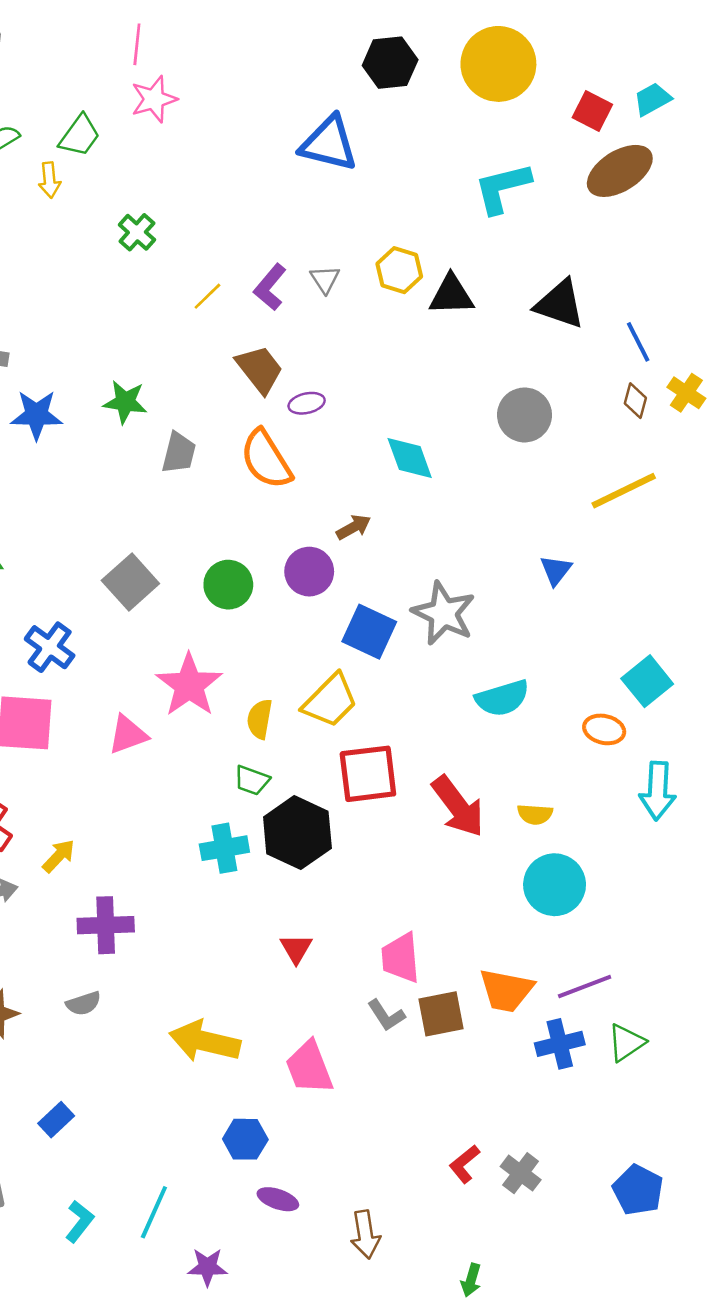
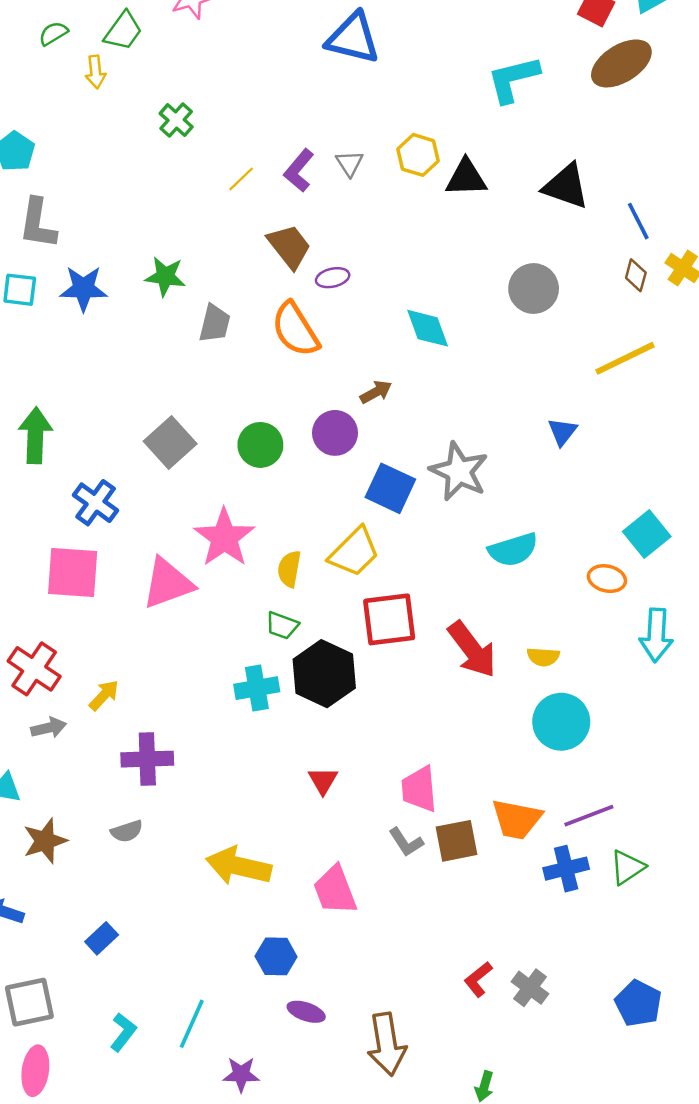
pink triangle: (128, 735) -> (168, 583), size x1.4
brown arrow: (365, 1234) -> (387, 1044), size x1.4

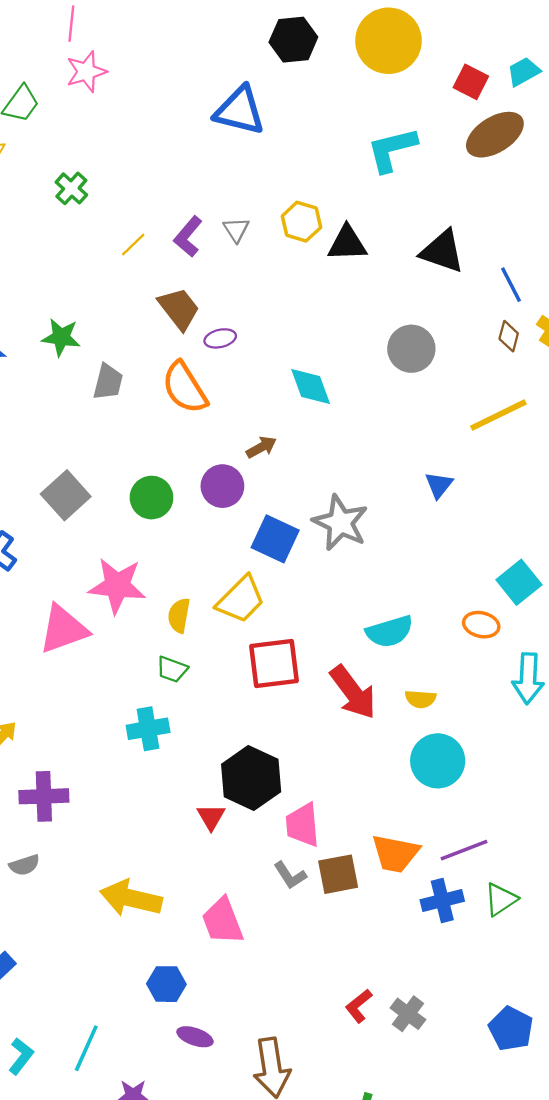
pink star: (224, 538) -> (117, 586), turned -30
cyan semicircle: (513, 550) -> (390, 631), moved
black hexagon: (324, 674) -> (251, 778), moved

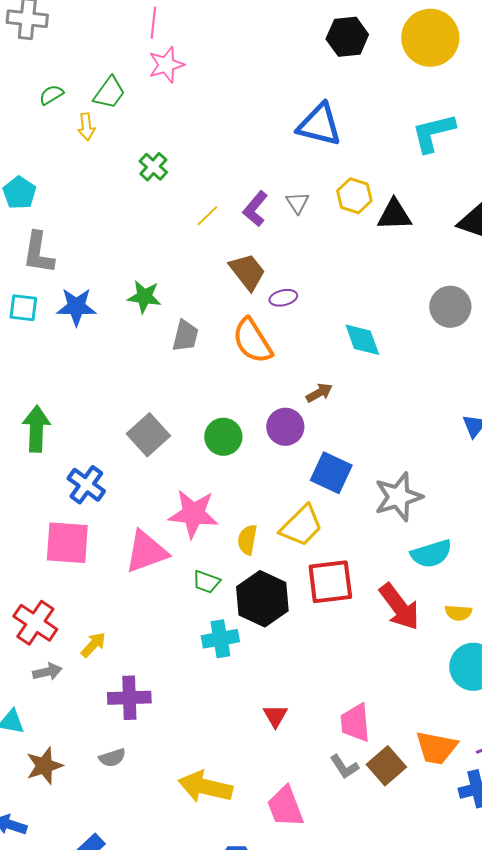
blue triangle: (240, 111) -> (319, 125), moved
gray star: (340, 523) -> (398, 497), moved, turned 30
green trapezoid: (172, 669) -> (206, 582), moved
black hexagon: (251, 778) -> (262, 599), moved
brown square: (338, 874) -> (386, 766), turned -30

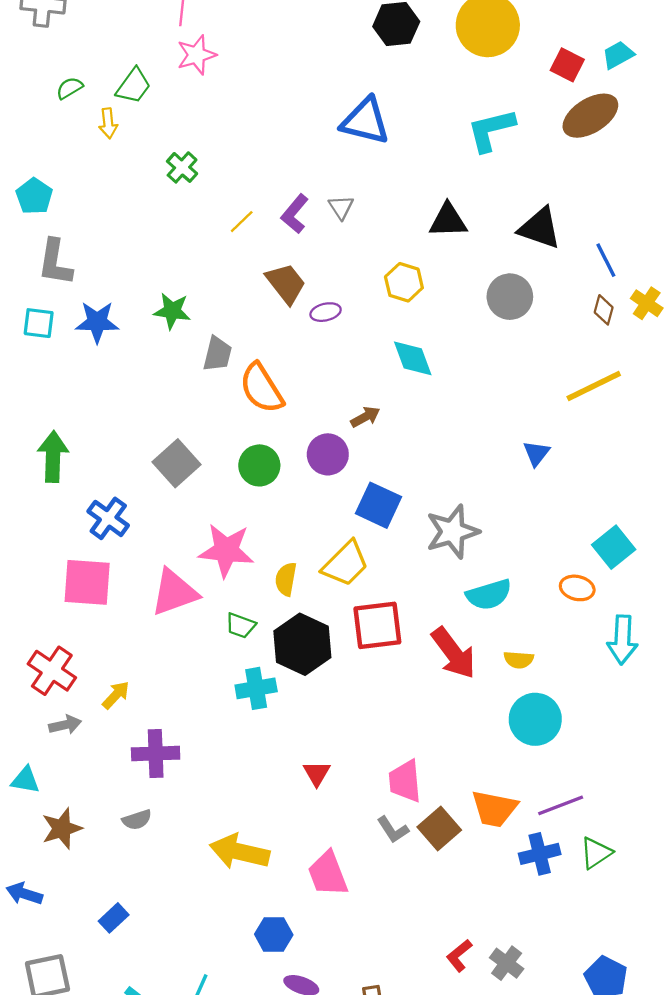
yellow hexagon: (354, 196) -> (404, 282), moved
gray circle: (450, 307) -> (510, 297), moved
orange semicircle: (252, 341) -> (262, 388), moved

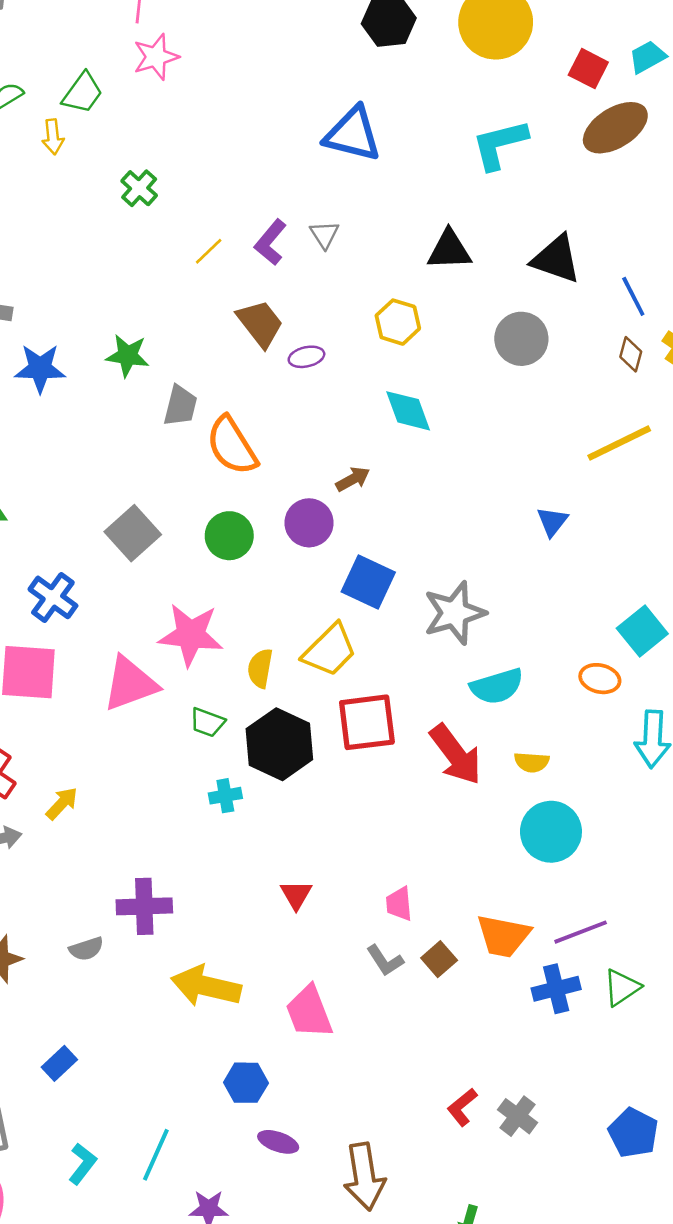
cyan cross: (256, 688) -> (225, 796), size x0.7
purple cross: (156, 753) -> (144, 906), moved
pink trapezoid: (405, 781) -> (399, 904), size x0.7
brown square: (439, 829) -> (439, 959), size x0.7

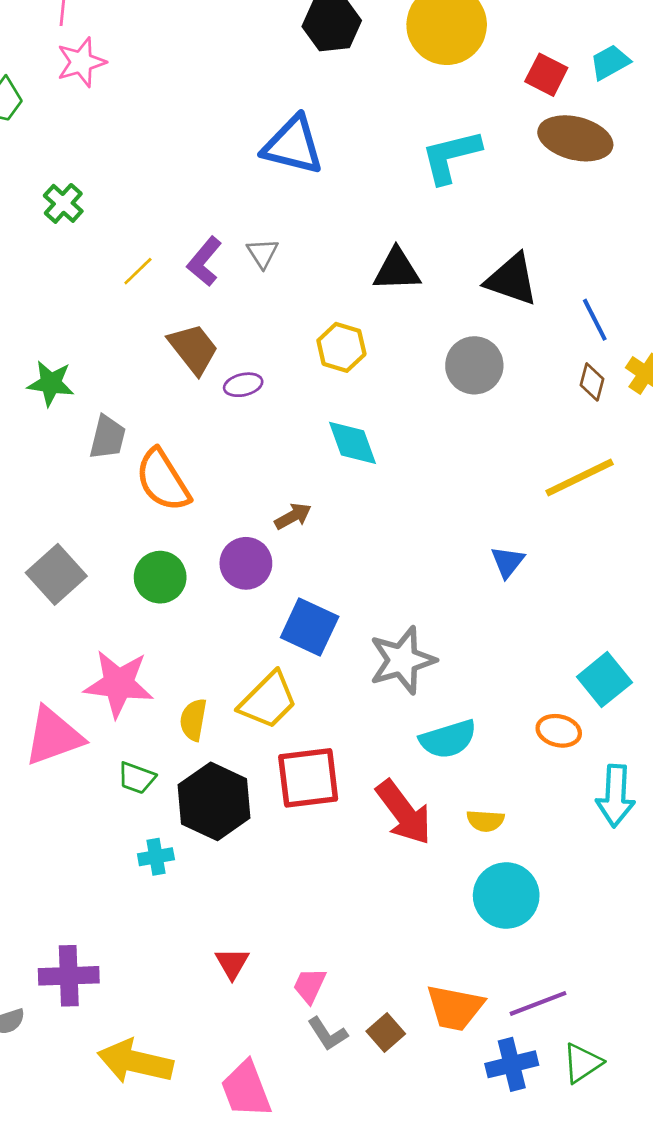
brown ellipse: (615, 128) -> (575, 138), turned 46
pink trapezoid: (399, 904) -> (310, 985), moved, turned 30

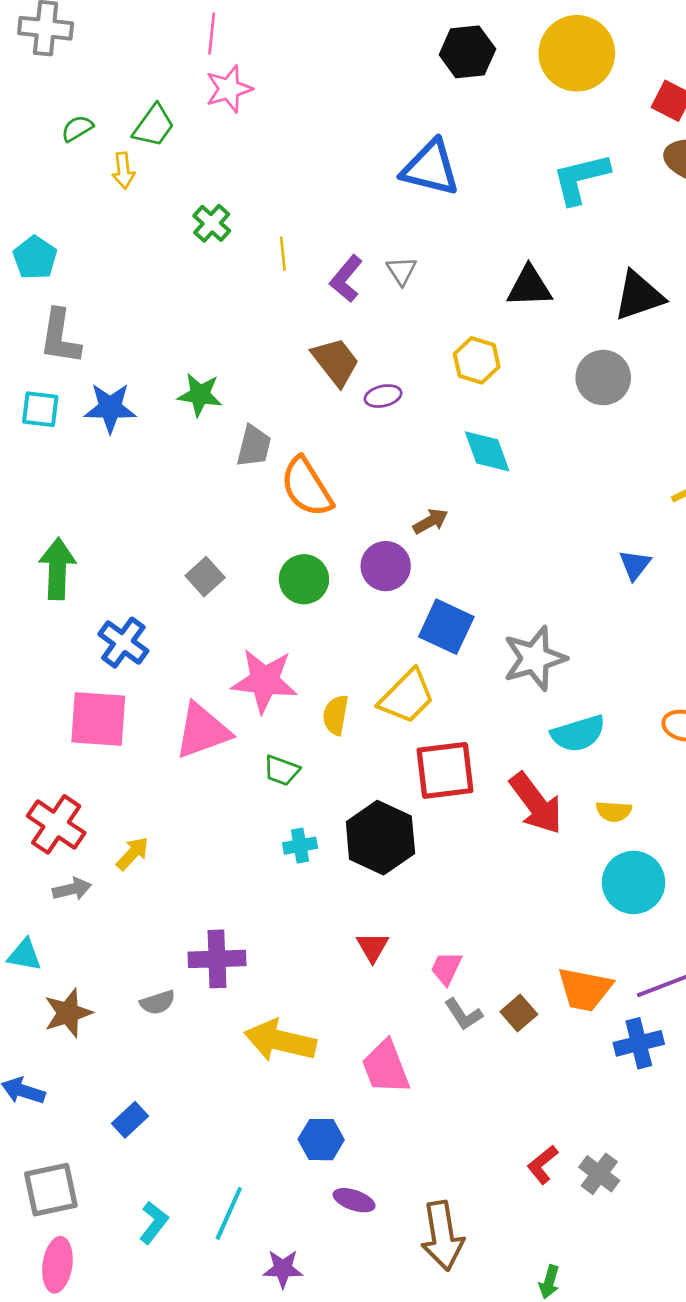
yellow line: (138, 271) -> (283, 254), moved, turned -52
black triangle: (512, 280) -> (639, 296), turned -38
gray square: (56, 574) -> (205, 577), size x0.7
black hexagon: (214, 801) -> (380, 838), moved

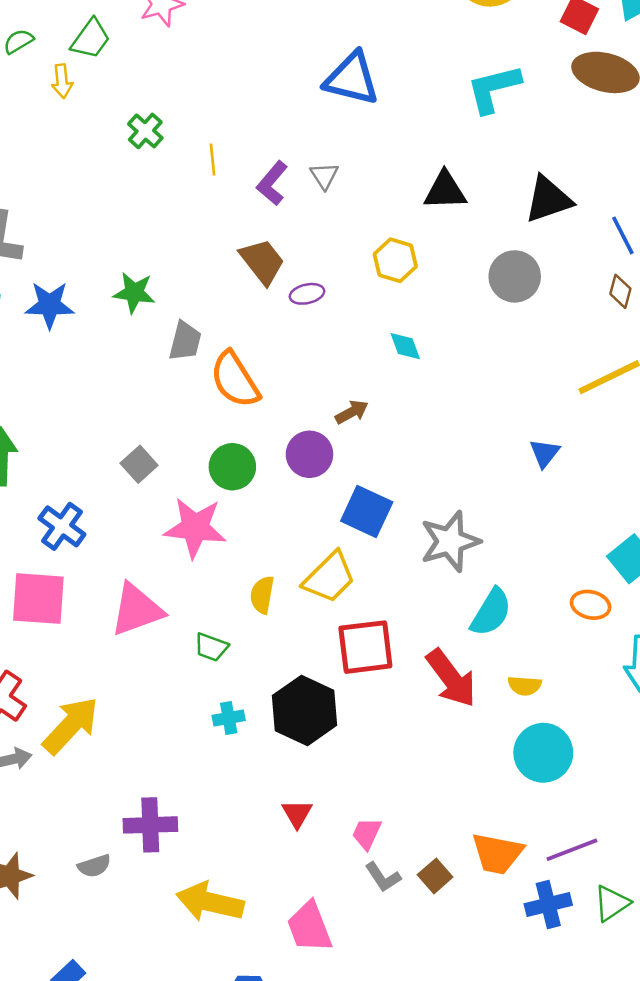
cyan diamond: (487, 451) -> (405, 346), size x0.7
pink star: (264, 681) -> (195, 528), moved
cyan semicircle: (578, 733) -> (491, 612), turned -42
yellow arrow: (133, 853) -> (71, 725), size x1.8

